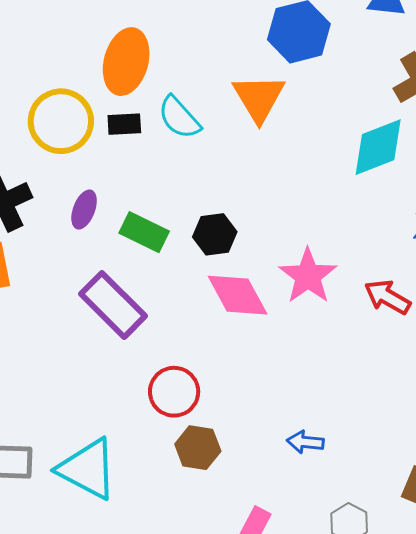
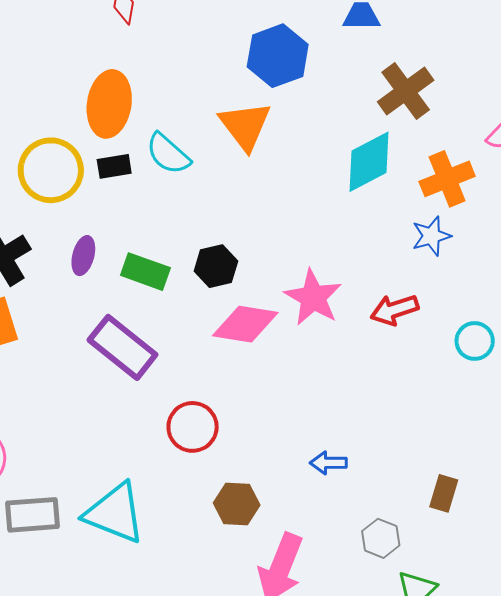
pink diamond: (238, 295) -> (245, 324), turned -46
red arrow: (388, 297) -> (394, 310), turned -42
brown hexagon: (198, 448) -> (237, 504), moved

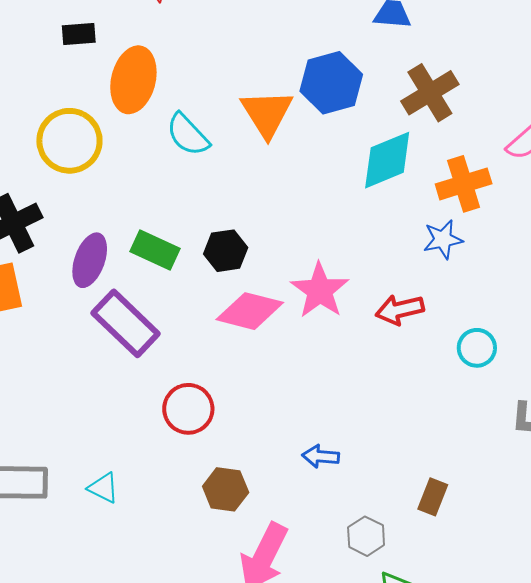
blue hexagon: (278, 56) -> (331, 83), moved
black rectangle: (114, 166) -> (79, 34), moved
purple ellipse: (83, 256) -> (90, 260), moved, size x1.4
cyan triangle: (115, 513) -> (103, 488), size x0.5

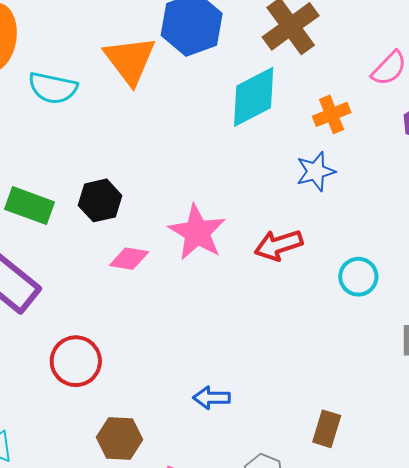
cyan semicircle: (188, 135) -> (53, 88), turned -30
orange cross: (464, 184) -> (332, 114), size x0.7
pink diamond: (250, 311) -> (129, 259), size x0.6

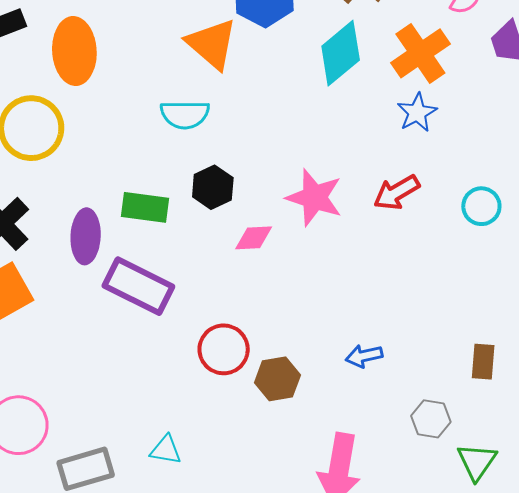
cyan semicircle: (53, 88) -> (185, 115), moved
orange cross: (332, 114) -> (420, 53), size x1.6
brown hexagon: (119, 438) -> (277, 379), moved

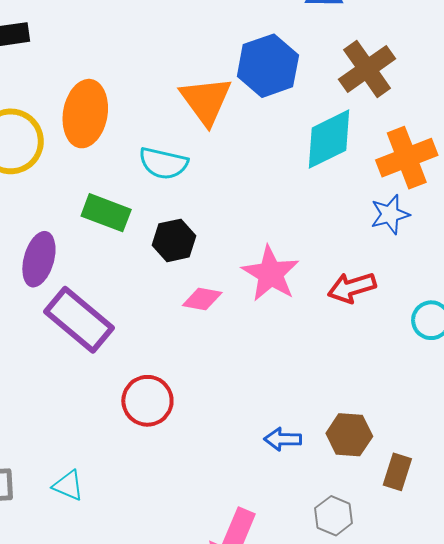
orange ellipse: (74, 51) -> (85, 114), moved
green rectangle: (145, 207) -> (106, 213), moved
brown hexagon: (277, 379) -> (349, 435), moved

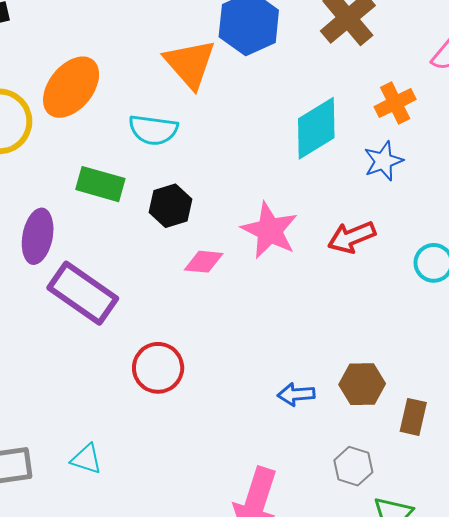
orange ellipse: (85, 114) -> (71, 87), turned 34
cyan diamond: (329, 139) -> (316, 128), moved
orange cross: (407, 158) -> (395, 103), size x0.7

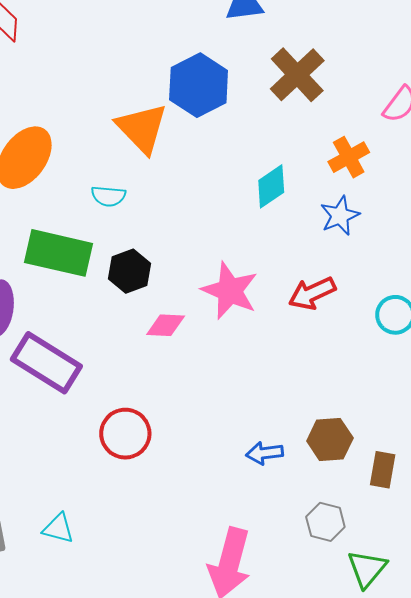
cyan diamond: (316, 128) -> (271, 186), size x0.7
cyan semicircle: (153, 130) -> (108, 196), size x0.7
green rectangle: (100, 184) -> (58, 253), size x1.4

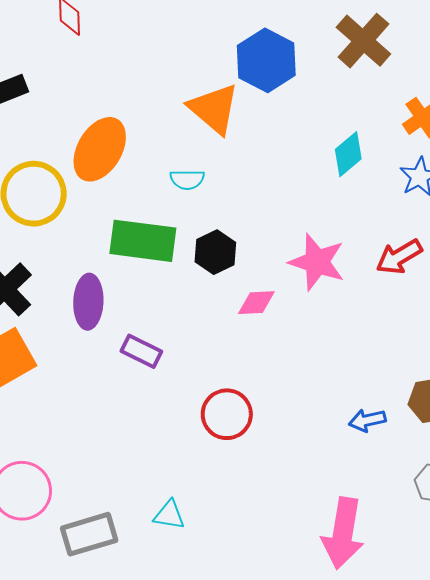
purple rectangle: (46, 363) -> (141, 351), size x0.6

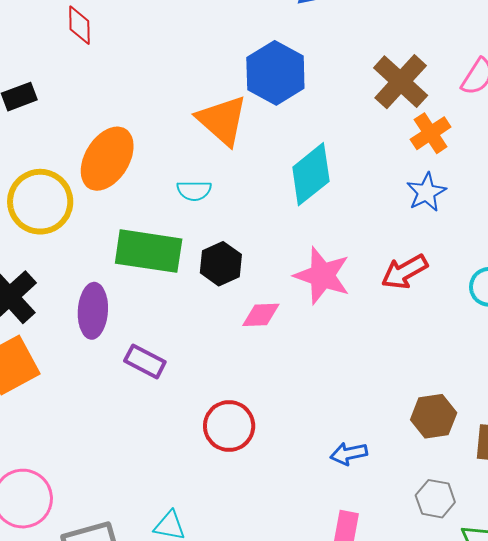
brown cross: (363, 41) -> (401, 82), moved
cyan diamond: (348, 154) -> (311, 174), moved, size x1.4
blue arrow: (367, 420) -> (349, 454), moved

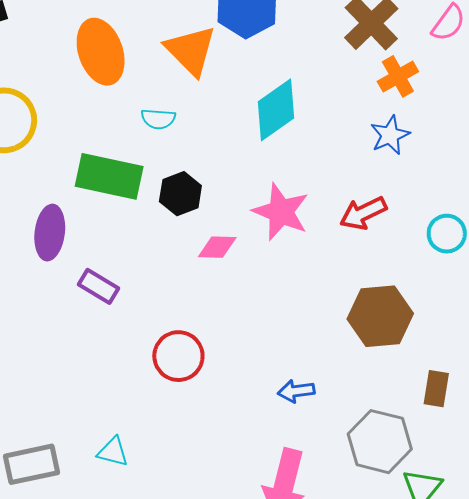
orange ellipse: (107, 159) -> (101, 52), moved, turned -54
brown hexagon: (434, 416) -> (380, 316), moved, size x1.4
gray hexagon: (435, 499) -> (380, 442), size x1.6

